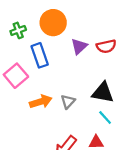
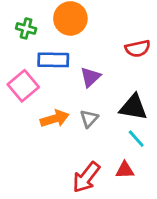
green cross: (18, 30) -> (26, 28), turned 35
purple triangle: (79, 46) -> (90, 77), moved
blue rectangle: (40, 55) -> (53, 60), turned -70

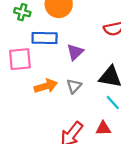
pink square: (23, 86) -> (20, 59), turned 35

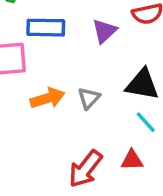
purple triangle: (75, 52) -> (104, 31), moved

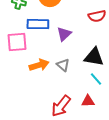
purple triangle: (104, 31) -> (64, 34), moved
gray triangle: (89, 98) -> (63, 65), turned -32

